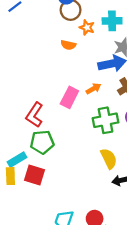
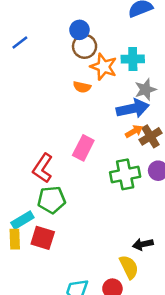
orange star: (87, 27) -> (104, 67), size x1.5
orange arrow: (93, 89) -> (134, 131), moved
yellow semicircle: (109, 159) -> (129, 267), moved

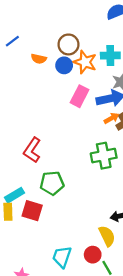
blue circle: (79, 30) -> (64, 65), moved
orange semicircle: (82, 87) -> (39, 59), moved
pink rectangle: (83, 148) -> (79, 96), moved
green pentagon: (52, 200) -> (52, 183), moved

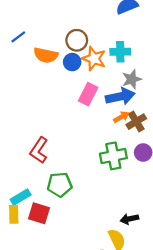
orange semicircle: (39, 59) -> (46, 55), size x1.5

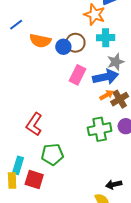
brown circle: (77, 40) -> (75, 43), moved
orange star: (94, 59) -> (95, 15), moved
cyan rectangle: (21, 197) -> (18, 165), turned -42

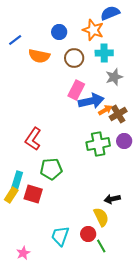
blue circle: (63, 47) -> (59, 32), moved
blue arrow: (106, 77) -> (91, 101), moved
yellow rectangle: (12, 181) -> (11, 195), turned 35

